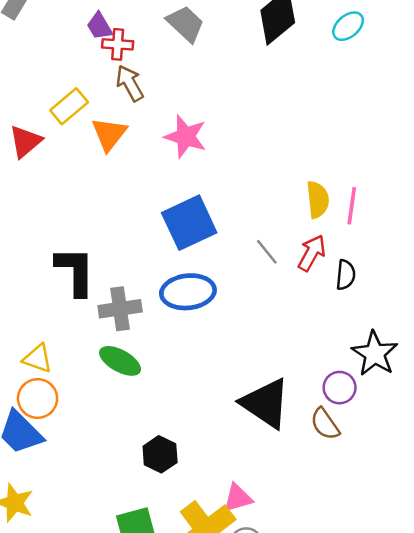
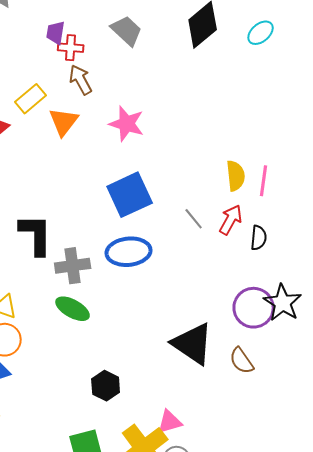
purple trapezoid: (99, 26) -> (56, 33), turned 40
purple circle: (340, 388) -> (254, 308), moved, size x1.5

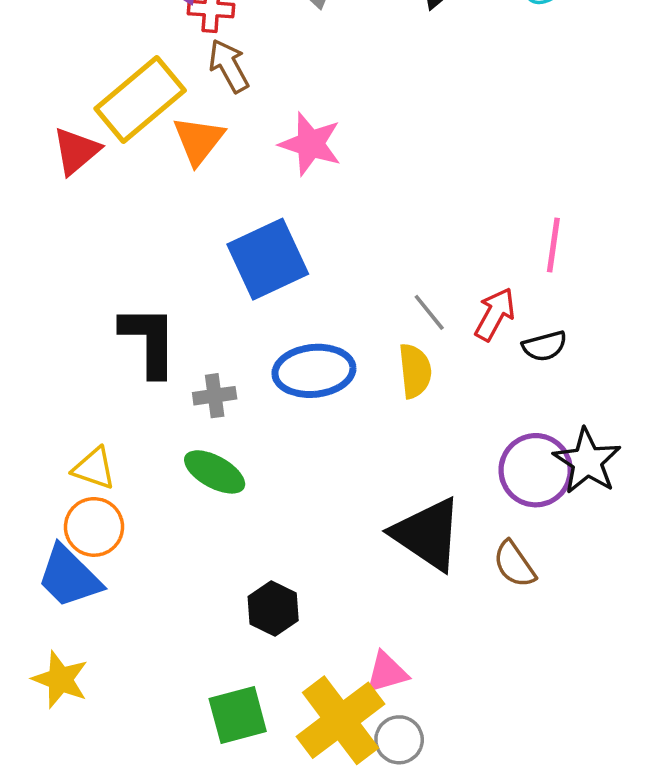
yellow rectangle: (31, 99) -> (140, 100), size x1.6
yellow semicircle: (236, 176) -> (415, 371), moved
blue square: (130, 195) -> (268, 259), moved
black semicircle: (259, 238) -> (545, 346), turned 70
gray cross: (73, 266) -> (215, 396), size x0.7

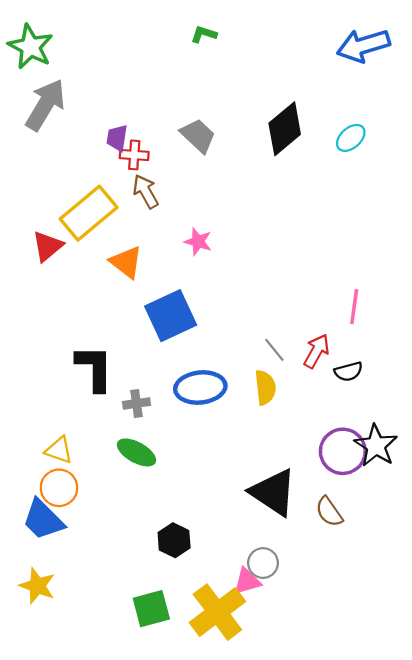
orange triangle: (199, 140) -> (126, 262), moved, turned -30
pink star: (310, 144) -> (198, 242), size x0.7
gray circle: (399, 740) -> (263, 563), moved

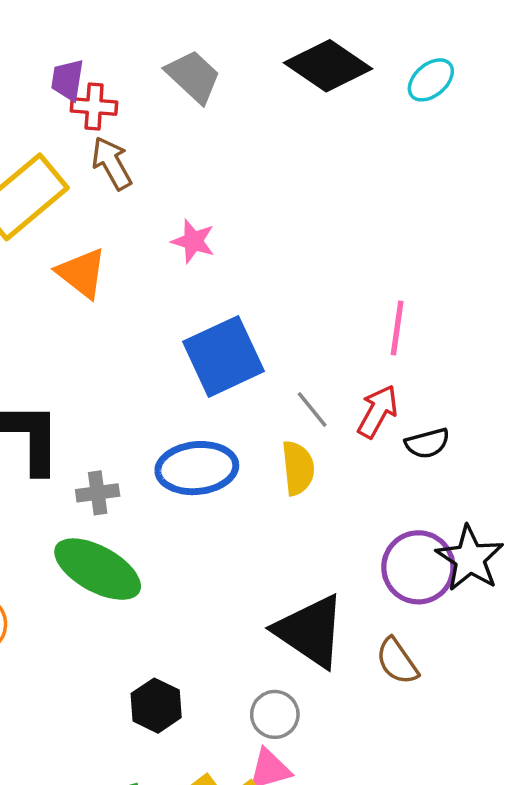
black diamond: (285, 129) -> (328, 66), turned 74
pink line: (354, 307) -> (397, 328), moved
blue square: (171, 316) -> (223, 356), moved
green ellipse: (137, 452) -> (98, 569), size x1.4
gray circle: (263, 563) -> (275, 714), moved

